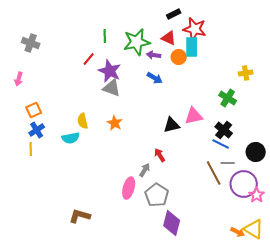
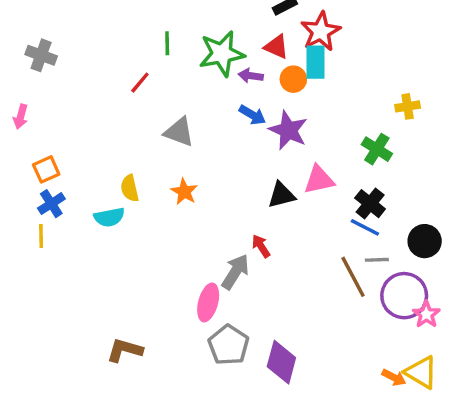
red star: (195, 29) -> (321, 31), turned 30
purple star: (110, 71) -> (288, 130), moved
gray arrow: (145, 170) -> (235, 272), size x1.5
gray pentagon: (157, 195) -> (229, 345), moved

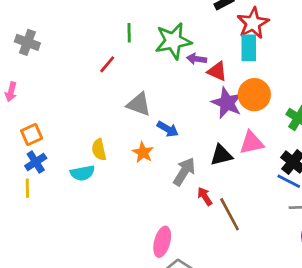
red triangle: (276, 47) -> (217, 71), moved
orange circle: (293, 79) -> (254, 95), moved, size x1.5
blue arrow: (252, 115) -> (168, 129), moved
gray arrow: (235, 272) -> (184, 172), moved
brown line: (353, 277) -> (230, 214), moved

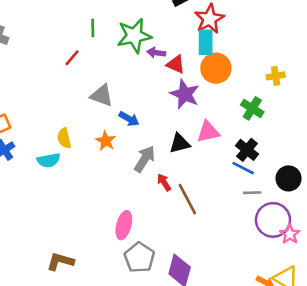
orange circle: (254, 95) -> (216, 68), moved

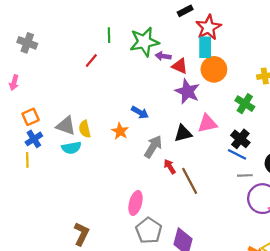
gray triangle: (102, 95) -> (66, 126), moved
brown L-shape: (60, 261) -> (81, 234), turned 100

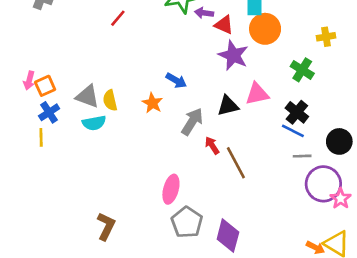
pink arrow: (14, 83) -> (29, 81), moved

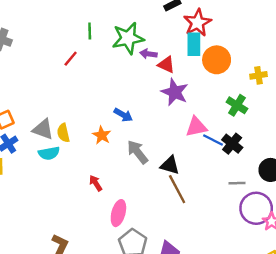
orange circle: (265, 29) -> (217, 60), moved
black triangle: (228, 106) -> (170, 165), moved, turned 30
gray arrow: (192, 122) -> (138, 152), turned -70
blue line: (293, 131) -> (213, 140), moved
red arrow: (212, 145) -> (96, 183), moved

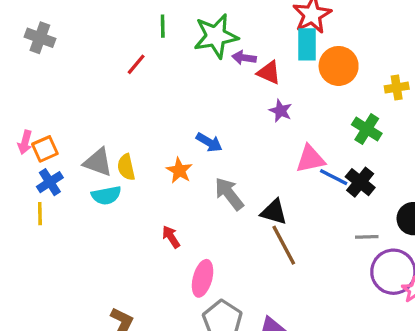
purple star: (175, 92) -> (281, 111), size x0.6

